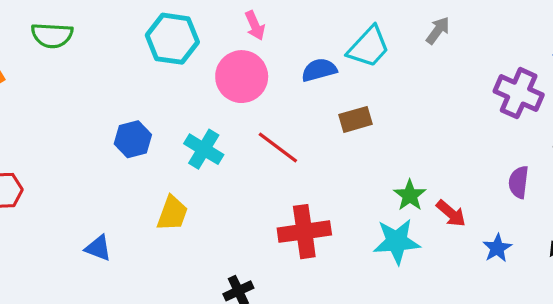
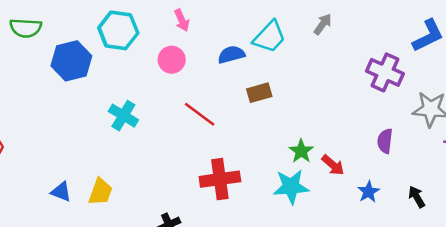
pink circle: (242, 77) -> (172, 60), size x0.7
blue hexagon: (133, 139) -> (71, 61), moved, size x1.4
cyan cross: (204, 149) -> (123, 116), moved
yellow trapezoid: (172, 213) -> (101, 192), moved

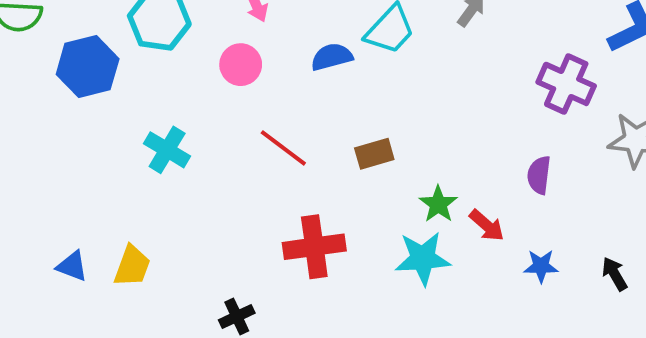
brown rectangle: (259, 93) -> (374, 154), moved
purple semicircle: (385, 141) -> (539, 175), moved
blue star: (368, 192) -> (541, 266), turned 30

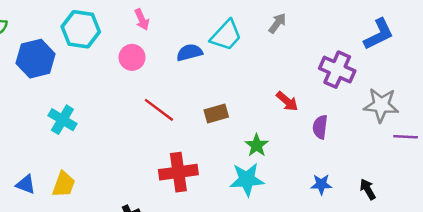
cyan cross: (167, 150) -> (62, 120), moved
red arrow: (487, 225) -> (287, 101), moved

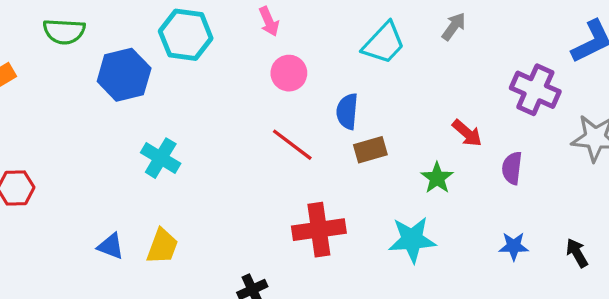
blue semicircle: (189, 52) -> (347, 111), moved, turned -70
pink circle: (132, 57) -> (289, 73), moved
green star: (257, 145) -> (437, 178), moved

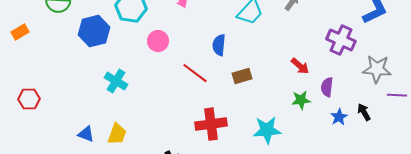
pink circle: (289, 73) -> (158, 41), moved
blue semicircle: (347, 111) -> (219, 45), moved
green star: (437, 178) -> (301, 100), moved, turned 30
blue star: (514, 246) -> (339, 117), moved, turned -30
black arrow: (577, 253) -> (364, 112), moved

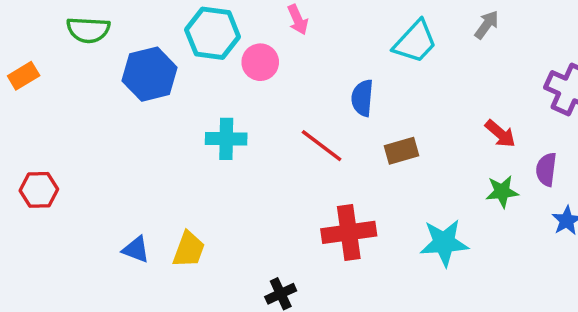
pink circle: (158, 41) -> (260, 62), moved
cyan cross: (116, 81) -> (226, 139), moved, turned -30

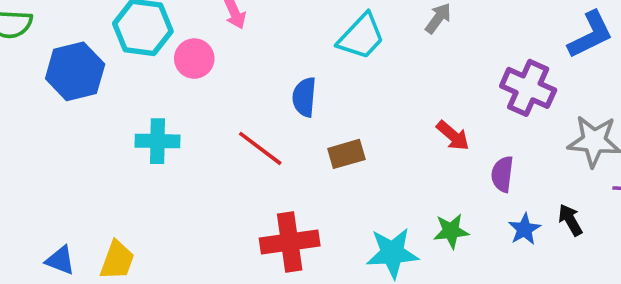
green star: (502, 192) -> (451, 231), moved

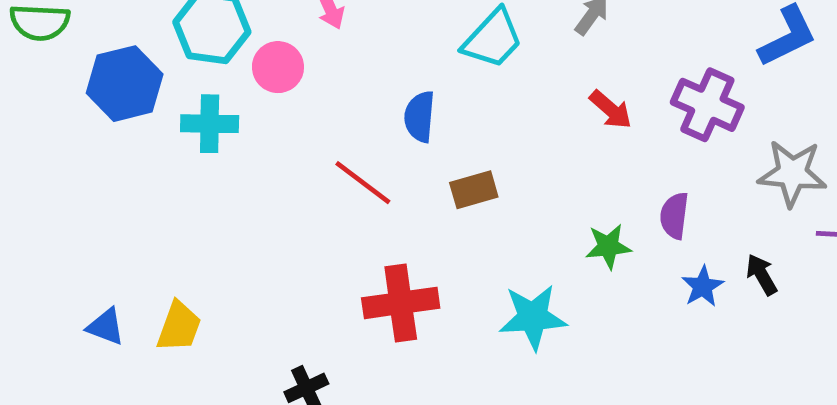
red arrow: (453, 136) -> (611, 110), moved
cyan cross: (158, 141) -> (210, 124), moved
green star: (451, 231) -> (608, 246), moved

